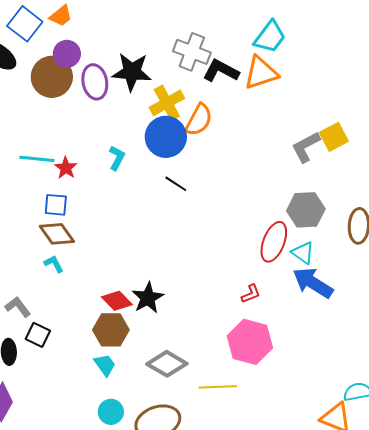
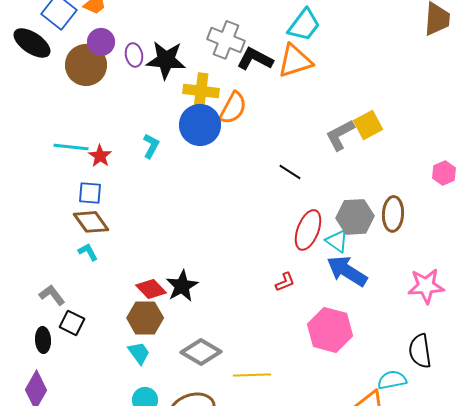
purple ellipse: (95, 82) -> (134, 55), moved, size x0.7
yellow cross: (167, 103) -> (201, 91), turned 36
black line: (176, 184) -> (290, 172), moved
gray hexagon: (306, 210) -> (355, 217), moved
pink hexagon: (250, 342) -> (330, 330), moved

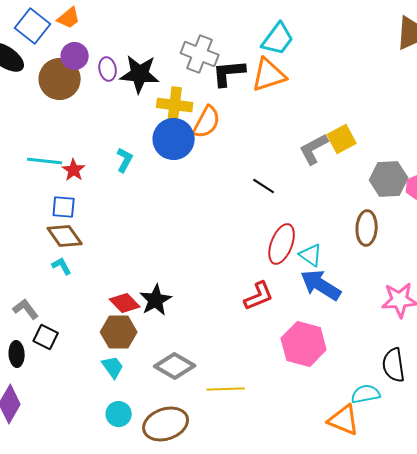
black L-shape: (255, 59) -> (229, 73), turned -33
gray hexagon: (355, 217) -> (389, 179), moved
red L-shape: (285, 282) -> (259, 296), size x1.5

